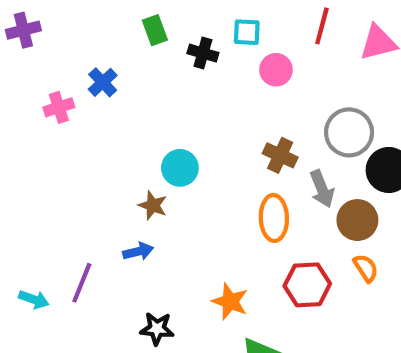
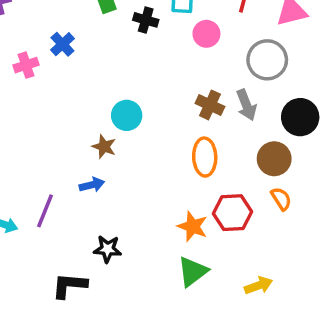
gray circle: (349, 132) -> (267, 60), moved
gray arrow: (322, 189) -> (246, 105), moved
orange star: (230, 301) -> (193, 226), moved

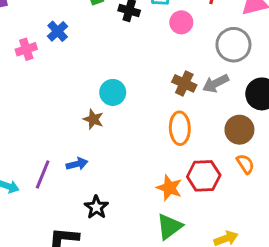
gray arrow: (246, 105) -> (216, 83), turned 85
blue arrow: (92, 185) -> (77, 164), moved
black star: (108, 249) -> (96, 207), turned 30

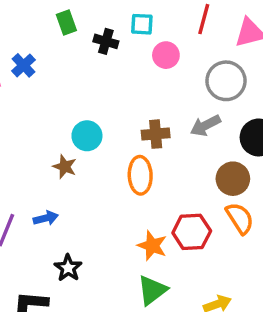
brown cross: (184, 83) -> (156, 134), moved, turned -30
orange ellipse: (180, 128) -> (140, 175), moved
orange semicircle: (245, 164) -> (240, 218), size x1.4

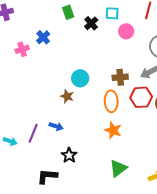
black cross: (106, 41) -> (91, 23), turned 32
blue arrow: (46, 218) -> (56, 126), turned 32
red hexagon: (192, 232) -> (141, 97), moved
orange star: (152, 246) -> (113, 130), moved

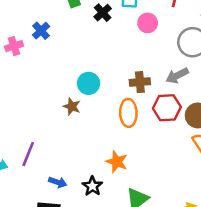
blue arrow: (56, 126) -> (58, 182), moved
orange star: (113, 130) -> (117, 162), moved
black star: (69, 155) -> (92, 186), moved

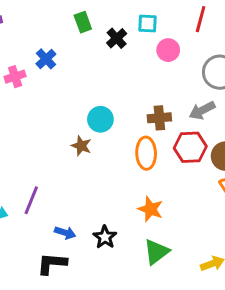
orange star: (117, 162) -> (151, 209), moved

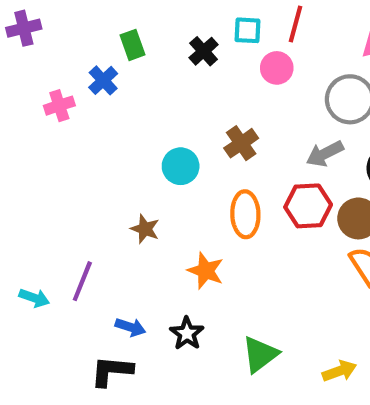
red line: (201, 19) -> (296, 24), moved
green rectangle: (83, 22) -> (132, 45), moved
brown cross: (159, 118) -> (241, 143), moved, turned -30
brown star: (81, 146) -> (145, 229), moved
orange star: (151, 209) -> (206, 271), moved

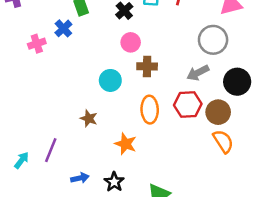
pink circle: (277, 68) -> (131, 42), moved
brown cross: (241, 143) -> (147, 66), turned 36
cyan arrow: (34, 298) -> (22, 160), turned -72
blue arrow: (130, 327) -> (80, 178), turned -30

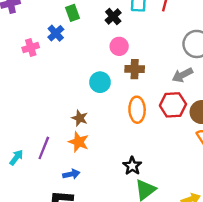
orange star: (126, 144) -> (78, 142), moved
black star: (114, 182) -> (132, 166), moved

